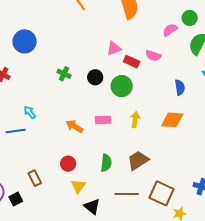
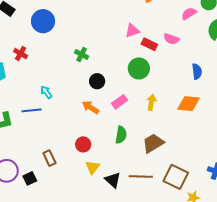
black circle: (95, 77) -> (97, 81), moved
pink rectangle: (103, 120) -> (119, 102), turned -35
green semicircle: (106, 163) -> (121, 135), moved
black triangle: (92, 207) -> (113, 180), moved

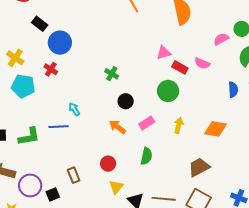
blue circle: (43, 21) -> (60, 43), moved
blue semicircle: (197, 71) -> (233, 90), moved
brown trapezoid: (153, 143) -> (199, 167), moved

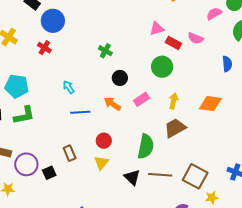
cyan pentagon: (23, 86) -> (17, 86), moved
blue line: (59, 127) -> (80, 112), moved
green semicircle: (146, 156) -> (146, 146), moved, size x1.4
brown trapezoid: (199, 167) -> (175, 128), moved
yellow triangle: (116, 187) -> (101, 163), moved

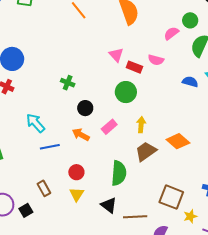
pink triangle: (157, 29) -> (116, 55), turned -49
blue semicircle: (227, 64) -> (190, 82), turned -63
cyan arrow: (69, 87) -> (35, 123), size x1.5
orange diamond: (210, 104) -> (178, 141), moved, turned 40
brown line: (160, 175) -> (135, 217), moved

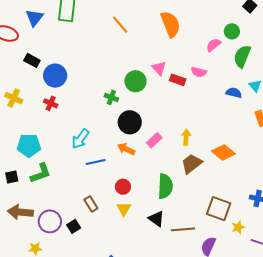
green circle: (126, 92) -> (135, 81), moved
black circle: (85, 108) -> (130, 122), size x1.5
cyan arrow: (35, 123) -> (80, 139), turned -100

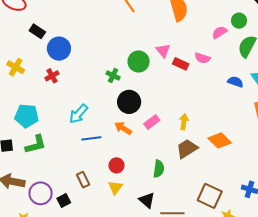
red cross: (51, 103) -> (52, 76), turned 32
green semicircle: (165, 186) -> (159, 169), size x0.7

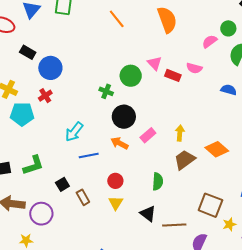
cyan pentagon: (27, 116) -> (22, 114), moved
black square: (64, 200) -> (62, 184), moved

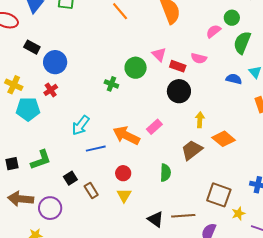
black circle: (124, 117) -> (179, 91), moved
yellow arrow: (180, 133) -> (200, 120), moved
orange arrow: (120, 143) -> (126, 135), size x1.5
black triangle: (148, 214) -> (155, 219), moved

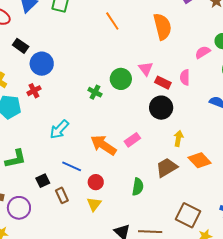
pink semicircle: (199, 58) -> (185, 77), turned 70
blue line: (96, 149) -> (72, 166), moved, turned 30

